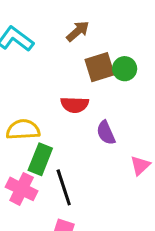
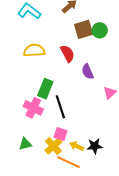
red semicircle: (75, 105) -> (67, 53), turned -120
yellow semicircle: (23, 130) -> (34, 50), moved

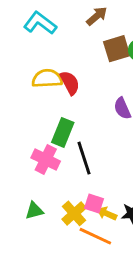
red semicircle: (67, 53) -> (70, 83), moved
pink square: (60, 134) -> (94, 204), moved

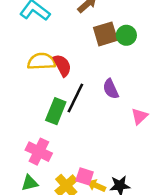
black line: (84, 158) -> (75, 98), moved, turned 44
pink cross: (46, 159) -> (39, 152), moved

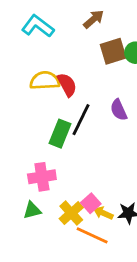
pink cross: (39, 152) -> (42, 177), turned -35
pink square: (85, 176) -> (91, 203), turned 30

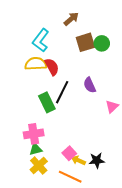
cyan L-shape: (38, 26) -> (41, 40), moved, turned -90
green rectangle: (60, 134) -> (47, 102), turned -48
green triangle: (32, 210) -> (36, 149), moved
yellow cross: (71, 213) -> (39, 165), moved

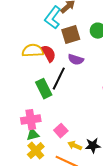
cyan L-shape: (41, 40) -> (53, 18), moved
brown square: (85, 42) -> (71, 35), moved
purple semicircle: (90, 85) -> (76, 60), moved, turned -49
pink square: (69, 153) -> (61, 131), moved

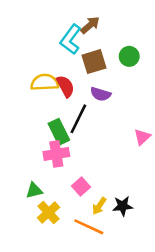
pink cross: (31, 120) -> (56, 154), moved
green triangle: (33, 135) -> (34, 190), moved
yellow arrow: (75, 146) -> (99, 206), turned -80

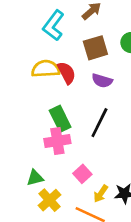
cyan L-shape: (71, 39) -> (53, 25), moved
black line: (78, 119) -> (99, 123), moved

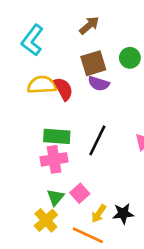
cyan L-shape: (53, 25) -> (32, 40), moved
purple semicircle: (102, 81) -> (99, 84), moved
green rectangle: (60, 119) -> (57, 136), turned -60
green triangle: (35, 178) -> (55, 197), moved, turned -36

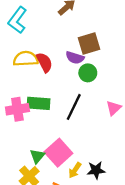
green circle: (130, 58) -> (88, 73), moved
brown square: (93, 63) -> (89, 44), moved
pink cross: (54, 159) -> (17, 109), moved
pink square: (80, 193) -> (58, 153), size x1.6

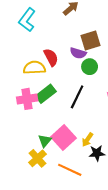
yellow semicircle: (26, 59) -> (34, 68), moved
green rectangle: (39, 103) -> (46, 94), turned -42
yellow arrow: (75, 170) -> (87, 140), moved

